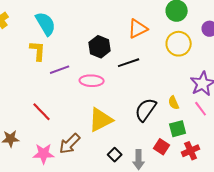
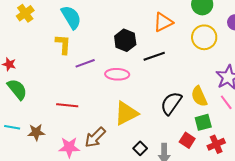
yellow semicircle: (174, 103) -> (199, 96), size x1.5
red line: (42, 112) -> (67, 105), turned -40

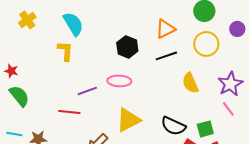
black line: (154, 56) -> (166, 56), moved
purple line: (85, 63) -> (87, 91), moved
yellow semicircle: (199, 96) -> (190, 83), moved
black semicircle: (171, 103) -> (173, 126), moved, turned -100

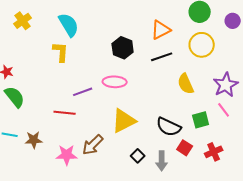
purple circle: (237, 29) -> (233, 21), moved
green square: (205, 129) -> (201, 120), moved

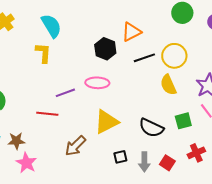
orange triangle: (161, 30) -> (131, 32), moved
yellow circle: (202, 45) -> (174, 56), moved
red square: (185, 148) -> (167, 163), moved
pink star: (67, 155) -> (26, 163), moved, turned 30
black square: (138, 156) -> (120, 157), turned 32

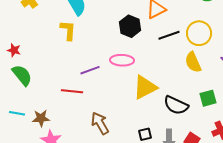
yellow triangle: (106, 122) -> (145, 87), moved
brown arrow: (75, 146) -> (100, 123), turned 105

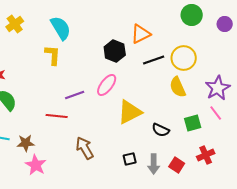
pink ellipse: (122, 60) -> (107, 85), turned -55
black semicircle: (176, 105) -> (161, 130), size x0.7

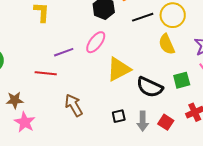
black semicircle: (161, 130) -> (150, 87), size x1.5

